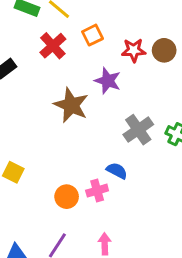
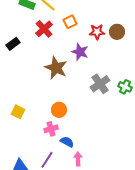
blue semicircle: (117, 171) -> (67, 142), moved
pink cross: (97, 191) -> (51, 129), moved
orange circle: (67, 197) -> (59, 110), moved

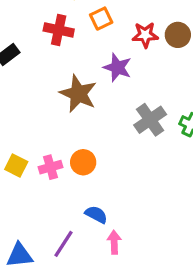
red cross: (44, 29) -> (59, 30), turned -36
pink cross: (51, 129) -> (50, 167), moved

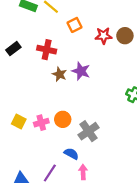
red cross: (59, 30) -> (47, 50), moved
purple star: (117, 68) -> (81, 71), moved
brown star: (78, 94) -> (59, 74), size x0.6
gray cross: (150, 120) -> (88, 131), moved

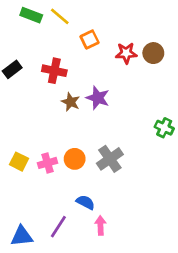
gray cross: (88, 131) -> (110, 159), moved

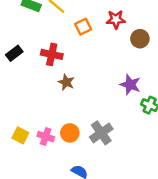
red star: (126, 53) -> (116, 19), moved
purple star: (98, 98) -> (130, 85), moved
pink cross: (47, 163) -> (46, 137), turned 35

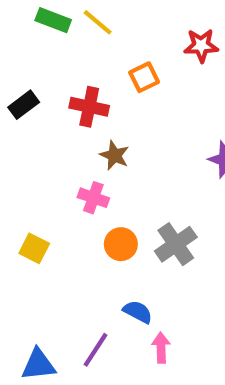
orange square: (83, 27) -> (144, 77), moved
pink cross: (46, 137) -> (93, 198), moved

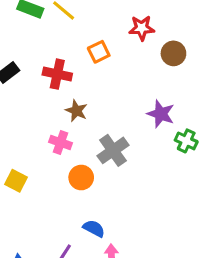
gray cross: (176, 244) -> (113, 150), moved

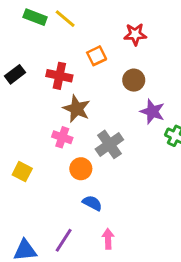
brown circle: (173, 53) -> (134, 80), moved
brown star: (76, 111) -> (77, 109), size x1.4
blue semicircle: (94, 228) -> (92, 203), moved

